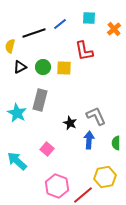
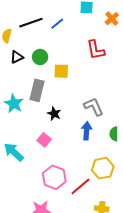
blue line: (60, 24) -> (57, 24), moved
red L-shape: (84, 51) -> (96, 50), moved
yellow square: (64, 68) -> (61, 71), moved
black star: (70, 123) -> (54, 114), moved

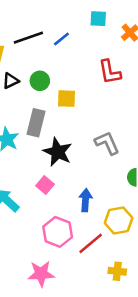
black star: (54, 114) -> (58, 152), size x1.6
blue arrow: (87, 131) -> (86, 200), moved

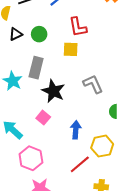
red L-shape: (110, 72) -> (78, 27), moved
yellow square: (66, 99) -> (71, 49), moved
pink hexagon: (58, 232) -> (31, 158), moved

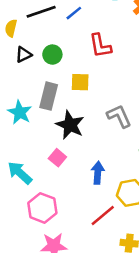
yellow square: (71, 49) -> (80, 82), moved

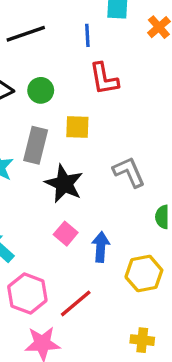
blue line: (74, 13) -> (87, 35), moved, turned -54
pink square: (57, 158) -> (66, 234), moved
red line: (103, 216) -> (76, 303), moved

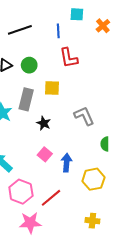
black star: (64, 184) -> (44, 123), size x0.6

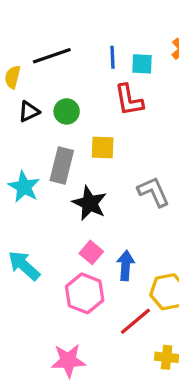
cyan square: (77, 14) -> (142, 64), moved
black star: (44, 123) -> (90, 203), size x1.5
pink hexagon: (21, 192) -> (85, 293), moved
red line: (51, 198) -> (135, 321), moved

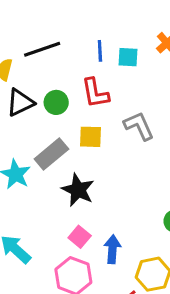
red L-shape: (129, 100) -> (95, 93), moved
black triangle: (29, 111) -> (20, 102), size x1.4
gray rectangle: (62, 166) -> (51, 154), turned 36
gray L-shape: (153, 192) -> (139, 126), moved

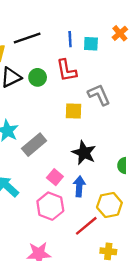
yellow square: (91, 137) -> (74, 111), moved
gray rectangle: (51, 154) -> (34, 145), moved
black star: (78, 190) -> (84, 153), moved

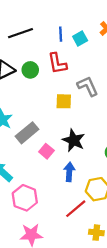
cyan square: (91, 44) -> (80, 38), turned -32
pink square: (55, 177) -> (46, 151), moved
pink hexagon: (50, 206) -> (25, 198), moved

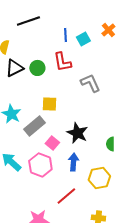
black line: (20, 33) -> (28, 21), moved
yellow square: (64, 101) -> (49, 104), moved
pink hexagon: (25, 198) -> (40, 165), moved
red line: (76, 209) -> (66, 196), moved

